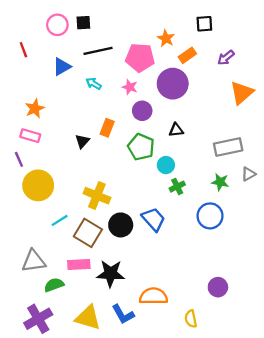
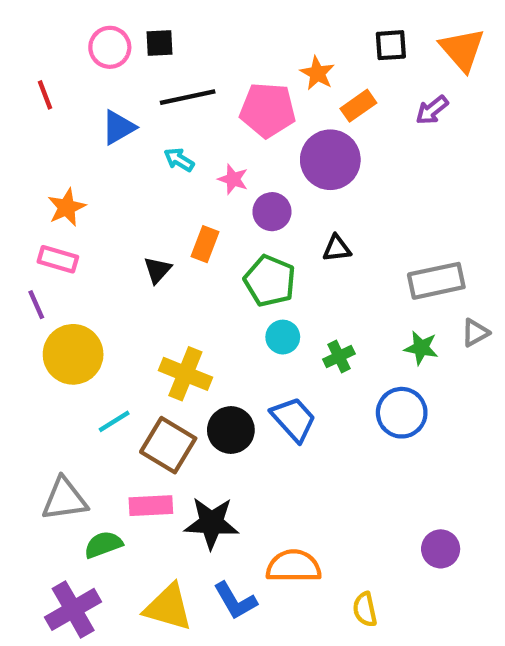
pink star: (130, 87) -> (233, 179), moved
orange triangle: (242, 93) -> (462, 49), moved, turned -30
cyan circle: (166, 165) -> (283, 337), moved
purple circle: (218, 287) -> (441, 549), moved

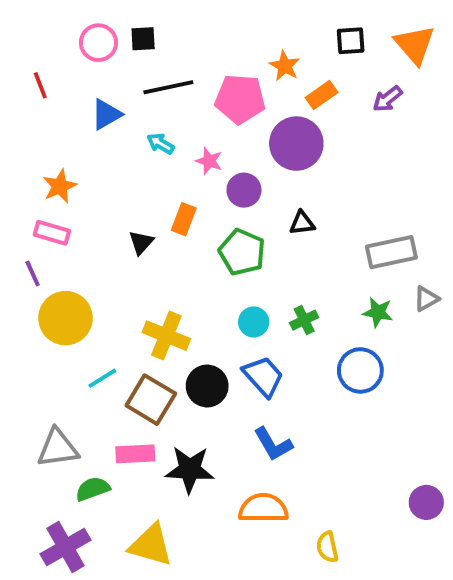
cyan circle: (283, 337) -> (254, 322), moved
purple circle: (441, 549) -> (426, 502), moved
blue L-shape: (235, 601) -> (273, 444), moved

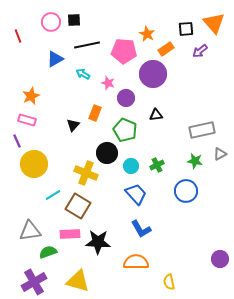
black square: (351, 41) -> (186, 29), moved
red line: (40, 85) -> (18, 36), moved
black circle: (207, 386) -> (107, 153), moved

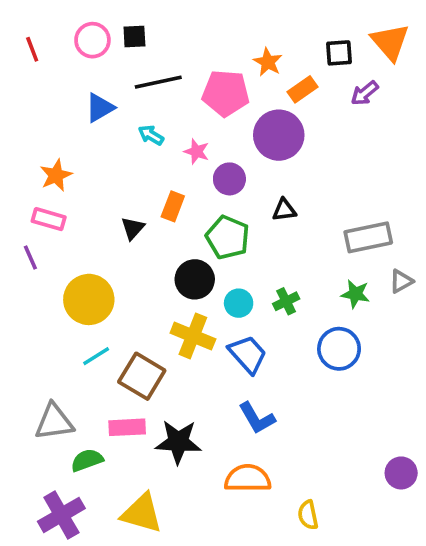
red line: (18, 36) -> (32, 49), moved
yellow circle: (34, 164) -> (89, 299), moved
yellow cross: (86, 173) -> (193, 336), moved

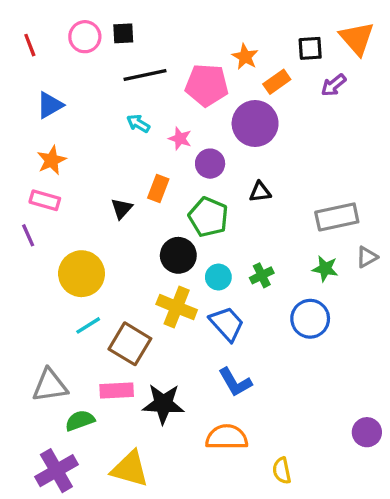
blue triangle: (100, 108) -> (50, 105), moved

